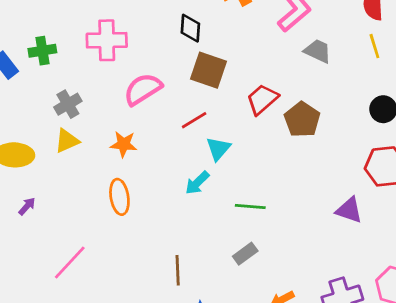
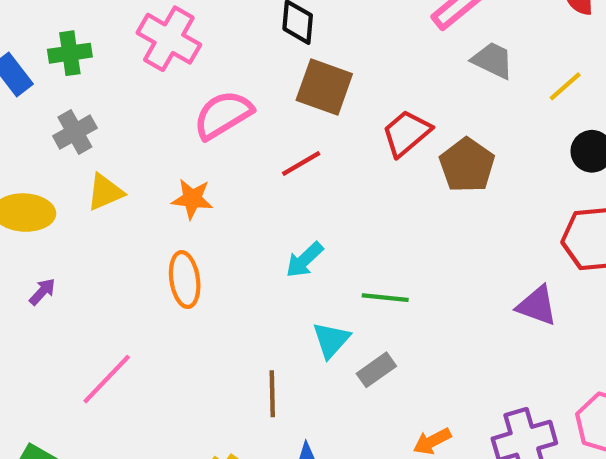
pink cross: (107, 40) -> (169, 39), turned 30
yellow line: (374, 46) -> (565, 86), moved, turned 65
gray cross: (68, 104) -> (75, 132), moved
cyan triangle: (218, 149) -> (331, 340), moved

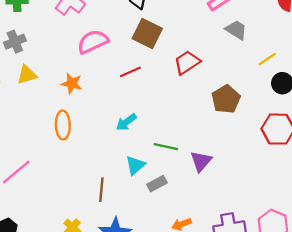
yellow line: (565, 86) -> (267, 59), moved
brown pentagon: (467, 165) -> (226, 99), moved
purple triangle: (537, 306) -> (201, 161), moved, turned 45

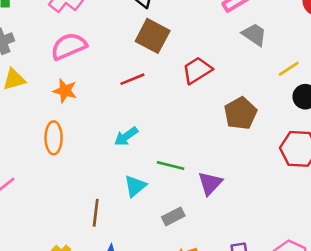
pink semicircle: (93, 42) -> (69, 46), moved
gray rectangle: (157, 184) -> (173, 216), moved

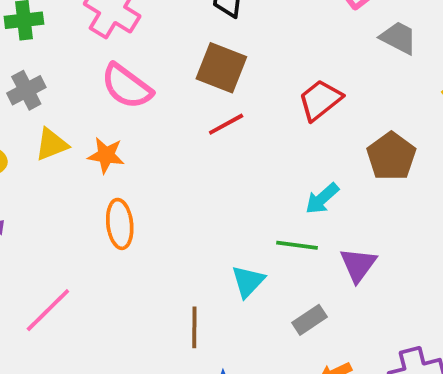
brown square: (153, 36) -> (221, 68), moved
pink semicircle: (69, 46) -> (127, 86), turned -114
orange star: (65, 91) -> (106, 155), moved
cyan arrow: (126, 136) -> (322, 199), moved

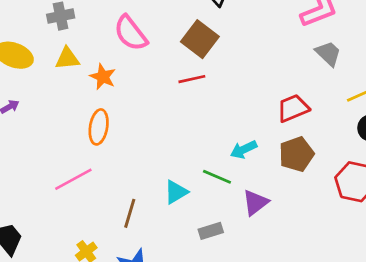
red trapezoid: (320, 100) -> (293, 108), moved
brown pentagon: (391, 156) -> (296, 154), moved
pink line: (48, 310) -> (73, 179), moved

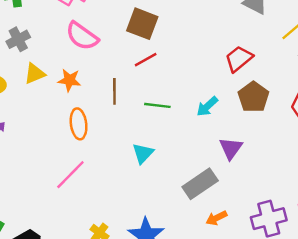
green line: (217, 177) -> (157, 105), moved
cyan triangle: (176, 192) -> (143, 153), moved
brown line: (130, 213) -> (114, 91), moved
gray rectangle: (211, 231) -> (200, 184), size x1.6

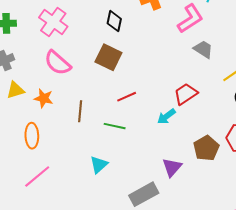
red line: (146, 60) -> (127, 97), moved
brown pentagon: (253, 97) -> (206, 148), moved
cyan arrow: (207, 106) -> (166, 116), moved
orange ellipse: (79, 124) -> (32, 136), moved

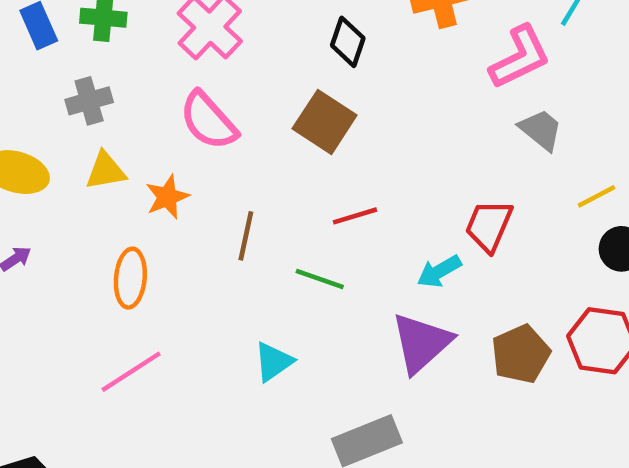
red trapezoid: (186, 94) -> (489, 226), turned -40
orange star: (44, 98) -> (167, 197), turned 30
purple triangle: (172, 167) -> (421, 343), moved, size x1.4

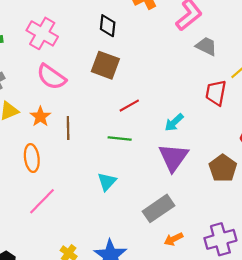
red trapezoid: (489, 226) -> (216, 93), moved
brown line: (246, 236) -> (68, 128), moved
brown pentagon: (521, 354) -> (223, 168), moved

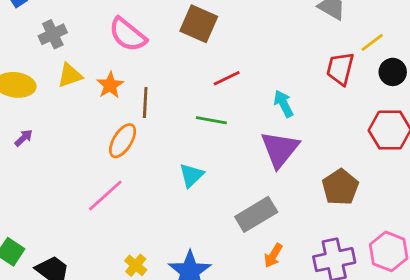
cyan arrow: (174, 122) -> (284, 104), turned 102
orange ellipse: (32, 158) -> (123, 141), moved, turned 36
brown pentagon: (223, 168) -> (340, 187), moved
orange arrow: (174, 239) -> (273, 255), turned -36

